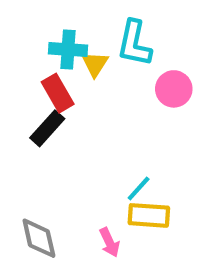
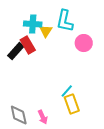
black rectangle: (47, 128) -> (16, 51), moved
yellow rectangle: (149, 215) -> (72, 104), turned 66
pink arrow: (109, 242) -> (43, 117), moved

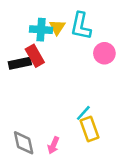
yellow triangle: (46, 31) -> (57, 27), moved
black rectangle: (16, 51) -> (20, 63), turned 36
pink arrow: (43, 117) -> (53, 145), turned 48

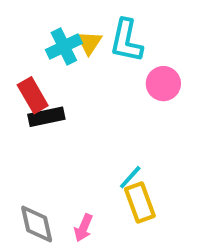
cyan cross: (41, 30) -> (64, 47), turned -30
red rectangle: (35, 56) -> (33, 95), moved
black rectangle: (20, 63) -> (46, 117), moved

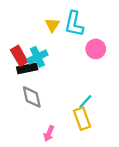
cyan cross: (64, 47) -> (37, 57), moved
cyan line: (130, 177) -> (85, 101), moved
gray diamond: (37, 224) -> (32, 97), moved

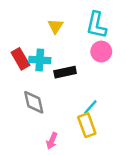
cyan L-shape: (74, 24) -> (96, 25), moved
cyan cross: (37, 57) -> (40, 60), turned 30
black rectangle: (27, 68) -> (65, 72), moved

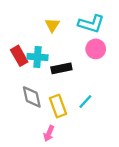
cyan L-shape: (96, 25) -> (91, 24), turned -85
yellow rectangle: (87, 125) -> (58, 106), moved

